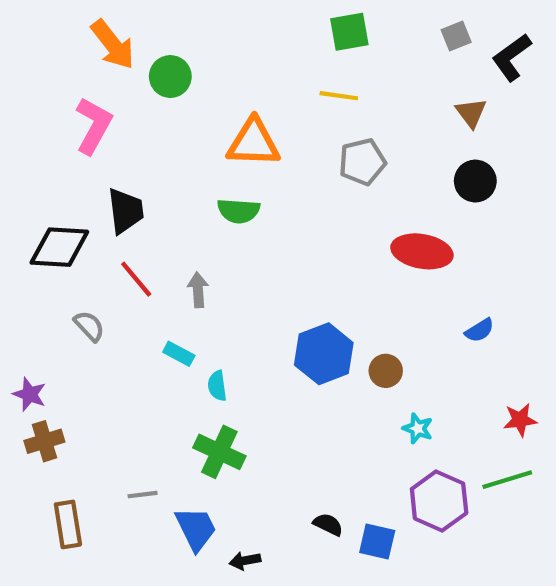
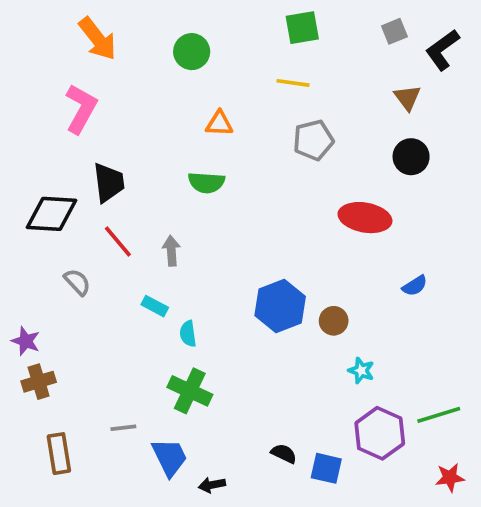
green circle: (170, 77) -> (192, 52), moved
orange triangle: (253, 143) -> (219, 124), size x0.6
red star: (520, 420) -> (450, 478), moved

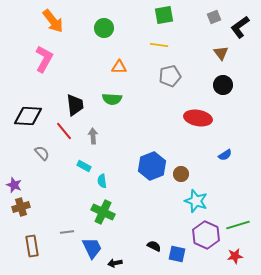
black trapezoid: (109, 183) -> (75, 105), moved
cyan star: (361, 371) -> (196, 201), size x1.6
red star: (450, 478) -> (235, 256), moved

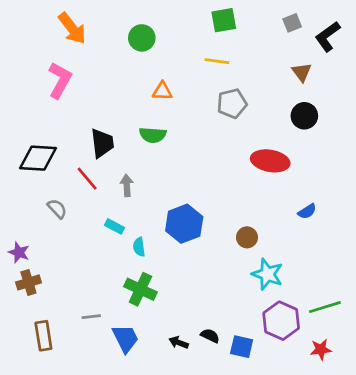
blue hexagon: (152, 166) -> (184, 224), moved
black arrow: (115, 263) -> (179, 343), moved, turned 32

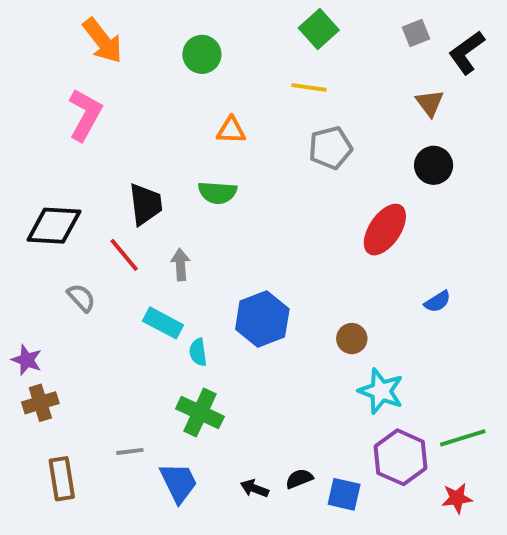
green square: (224, 20) -> (319, 29), turned -32
red ellipse: (270, 161) -> (385, 230), turned -66
cyan rectangle: (114, 226) -> (163, 323), size x1.4
black semicircle: (210, 336) -> (299, 479), turned -48

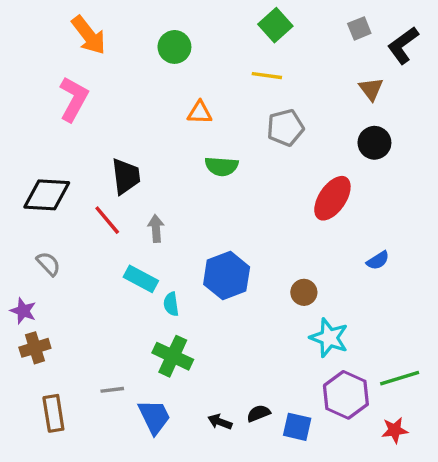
green semicircle: (217, 193) -> (222, 166), moved
gray semicircle: (81, 298) -> (48, 264), moved

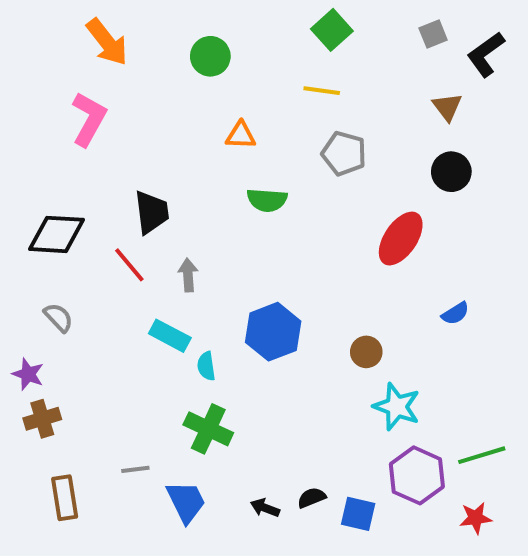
gray pentagon: (285, 128) -> (344, 153), turned 30

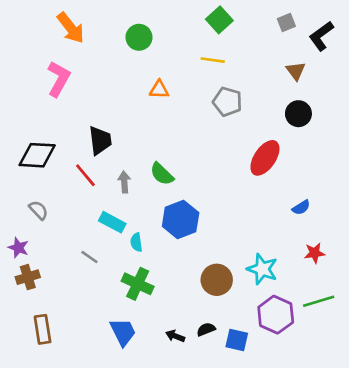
green semicircle: (267, 200) -> (162, 174), moved, turned 40
brown circle: (366, 352) -> (217, 280), moved, size x1.5
gray line: (135, 469) -> (89, 257), moved, turned 42
red star: (476, 518) -> (315, 253), moved

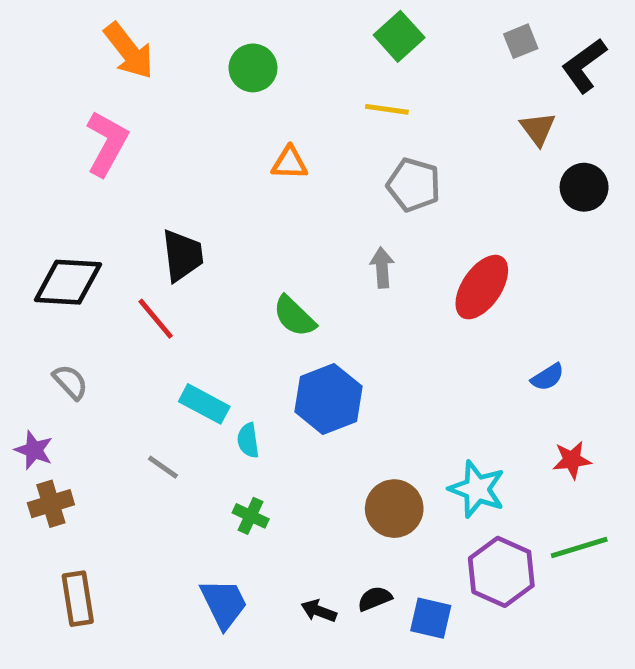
black circle: (298, 114) -> (584, 187), moved
gray arrow: (124, 182) -> (382, 268), moved
green cross: (138, 284) -> (251, 516), size x0.6

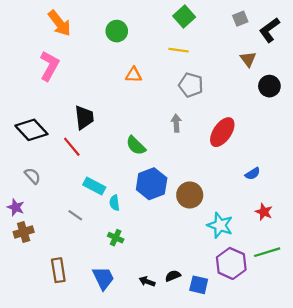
black diamond: (68, 282) -> (31, 130), turned 44
red star: (572, 460) -> (264, 212), turned 30
brown circle: (394, 509) -> (190, 195), moved
brown rectangle: (78, 599) -> (58, 270), moved

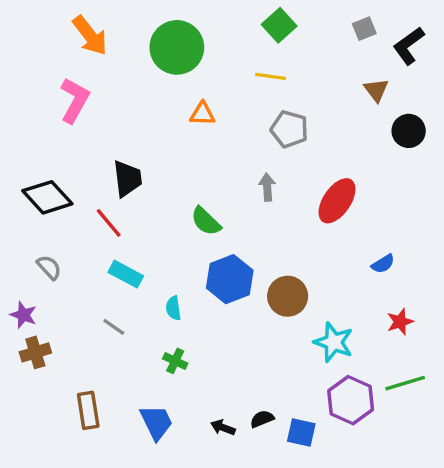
green circle: (117, 31) -> (177, 47), size x1.6
cyan rectangle: (94, 186) -> (126, 274), moved
red star: (264, 212) -> (400, 322), turned 30

